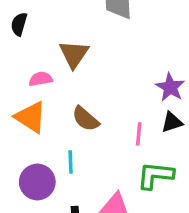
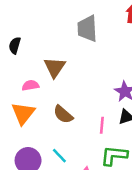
orange triangle: (31, 117) -> (23, 113), turned 35
cyan line: (71, 162) -> (59, 156), moved, turned -42

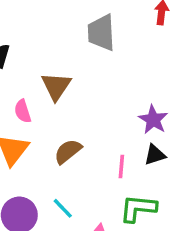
pink semicircle: (30, 85) -> (23, 111), turned -98
brown semicircle: (63, 114) -> (68, 151), turned 100

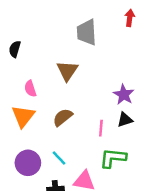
brown triangle: (56, 86) -> (67, 71), moved

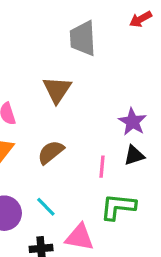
red arrow: (130, 18) -> (141, 19), turned -126

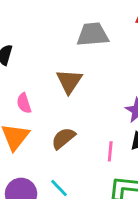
gray trapezoid: (83, 38) -> (93, 34), turned 88

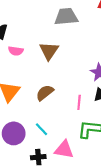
pink semicircle: (24, 103) -> (16, 51), moved, turned -64

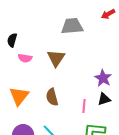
brown semicircle: (45, 93) -> (52, 97), turned -66

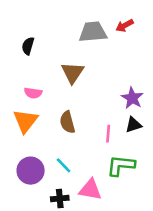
red arrow: (108, 14) -> (125, 26), moved
black semicircle: (12, 40) -> (28, 46), moved
pink semicircle: (25, 58) -> (33, 93), moved

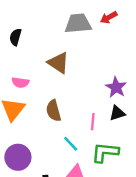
brown triangle: (72, 73) -> (58, 63), turned -30
cyan line: (64, 165) -> (71, 144), moved

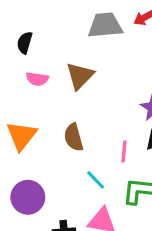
brown triangle: (58, 63) -> (80, 76), turned 40
pink semicircle: (20, 82) -> (37, 79), moved

